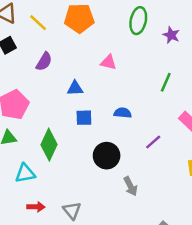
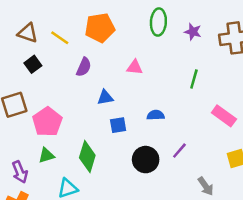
purple semicircle: (44, 62) -> (84, 67), moved
purple line: (153, 142) -> (179, 151), moved
gray arrow: (130, 186) -> (206, 186), moved

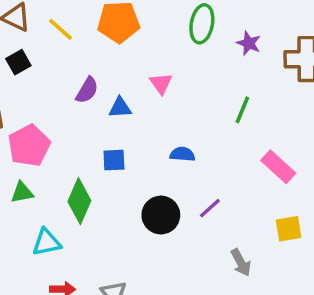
purple semicircle: (84, 67) -> (87, 90), moved
pink triangle: (135, 67) -> (161, 83), turned 42
blue triangle: (105, 97) -> (120, 108), moved
blue square: (118, 125) -> (114, 160), moved

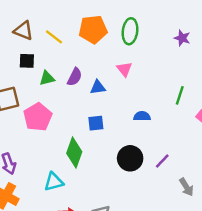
green ellipse: (202, 24) -> (130, 31), moved
black square: (18, 62) -> (27, 61), turned 35
green line: (242, 110) -> (180, 95), moved
green triangle: (22, 192) -> (47, 78), moved
purple line: (210, 208) -> (162, 161), moved

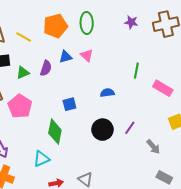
blue triangle: (98, 87) -> (65, 57), moved

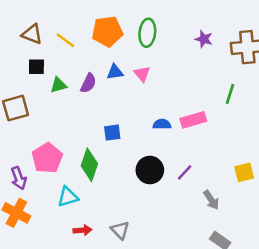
green line: (136, 71) -> (230, 94), moved
pink rectangle: (163, 88) -> (193, 120), moved, turned -54
pink pentagon: (20, 106) -> (47, 158), moved

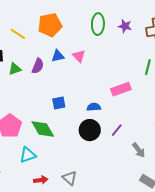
green ellipse: (147, 33) -> (98, 24), moved
blue semicircle: (162, 124) -> (94, 107), moved
green diamond: (89, 165) -> (43, 129), turned -45

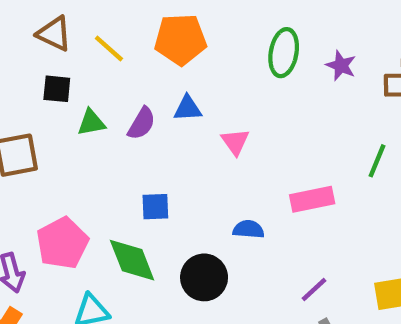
pink triangle: (79, 56) -> (235, 142), moved
blue square: (59, 103) -> (155, 207), moved
black circle: (90, 130) -> (204, 277), moved
purple line: (117, 130) -> (314, 289), moved

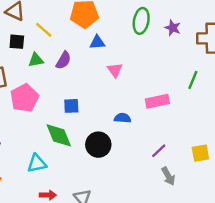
yellow line: (109, 48) -> (44, 30), moved
blue triangle: (188, 108) -> (97, 42), moved
pink pentagon: (62, 243) -> (24, 98), moved

